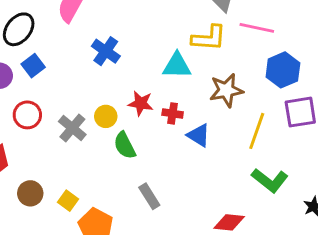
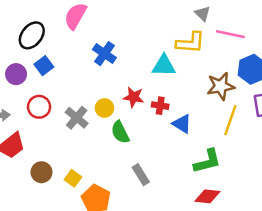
brown star: (226, 90) -> (221, 86), moved
green L-shape: (270, 180) -> (207, 161), moved, turned -52

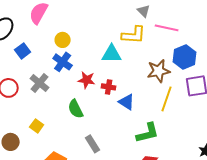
blue cross: (104, 54) -> (63, 62), moved
blue square: (44, 66) -> (23, 51), moved
yellow circle: (104, 108) -> (63, 40), moved
gray cross: (77, 118) -> (40, 83), moved
yellow square: (73, 178) -> (37, 126), moved

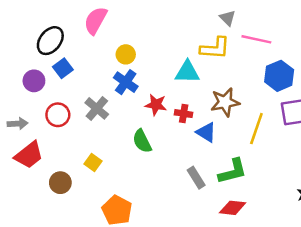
blue square: (23, 51) -> (63, 68), moved
brown star: (159, 71) -> (225, 102), moved
gray rectangle: (93, 144) -> (196, 178), moved

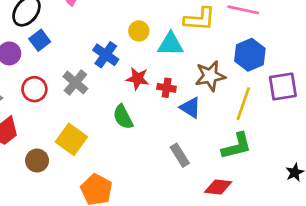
yellow circle: (126, 54) -> (139, 31), moved
blue hexagon: (279, 76) -> (250, 55), moved
yellow square: (93, 163) -> (71, 139), size x1.6
green L-shape: (233, 171) -> (237, 146), moved

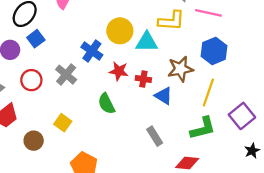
yellow circle: (139, 31) -> (120, 31), size x1.5
purple square: (283, 86) -> (242, 116), moved, turned -30
yellow square: (71, 139) -> (63, 123), size x0.7

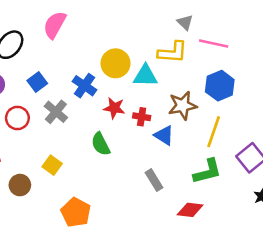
blue square: (36, 39) -> (37, 82), moved

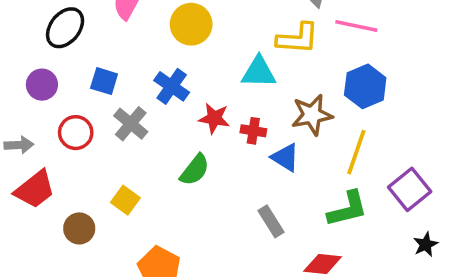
yellow circle: (116, 63) -> (191, 24), moved
blue square: (37, 82) -> (104, 81), turned -36
green semicircle: (101, 144) -> (195, 170), turned -115

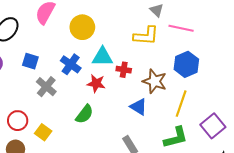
cyan triangle: (259, 72) -> (103, 57), moved
brown star: (312, 115) -> (154, 81), turned 30
red cross: (253, 131) -> (124, 70), moved
red circle: (76, 133) -> (18, 121), moved

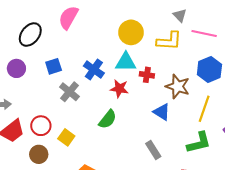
yellow circle: (82, 27) -> (131, 32), moved
blue square: (30, 61) -> (54, 66), turned -35

